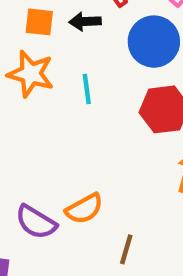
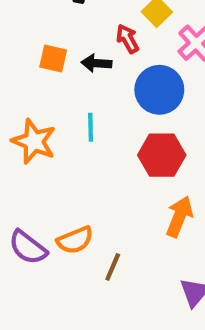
orange star: (31, 74) -> (34, 141), moved
brown line: (126, 249) -> (113, 267), moved

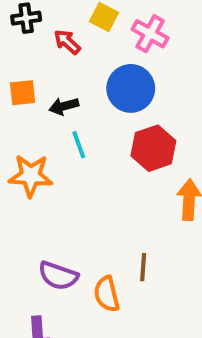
red arrow: (128, 39) -> (67, 42), moved
black arrow: (96, 63) -> (64, 106), moved
orange semicircle: (75, 240) -> (107, 294), moved, turned 117

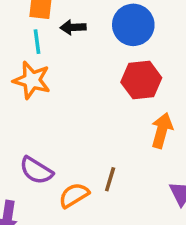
cyan line: (79, 145) -> (37, 42), moved
orange semicircle: (107, 294) -> (74, 195), turned 60

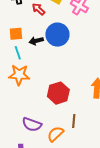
blue circle: (133, 25) -> (57, 35), moved
red hexagon: (141, 80) -> (58, 93), moved

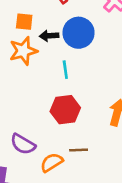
cyan line: (18, 53) -> (65, 70), moved
orange star: (19, 75) -> (23, 51), moved, turned -30
brown line: (74, 121) -> (79, 150), turned 72

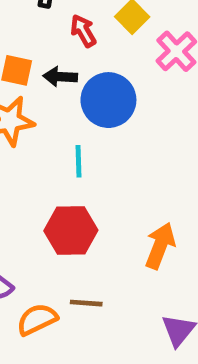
black arrow: (49, 36) -> (60, 77), moved

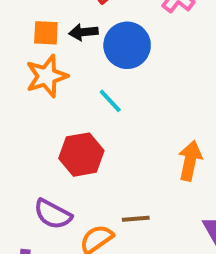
cyan line: (79, 161) -> (110, 101), turned -32
red hexagon: (71, 231) -> (81, 155), moved

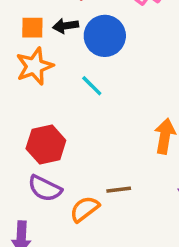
red hexagon: (81, 155) -> (46, 144), moved

